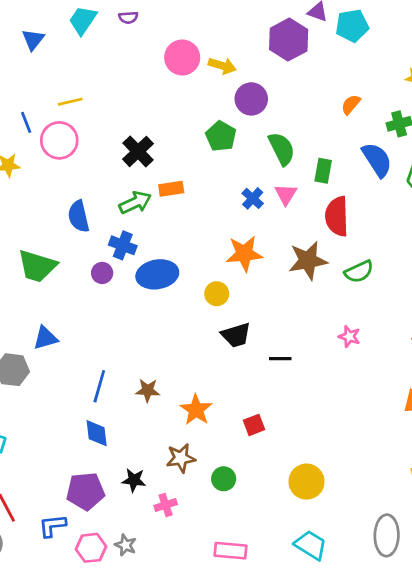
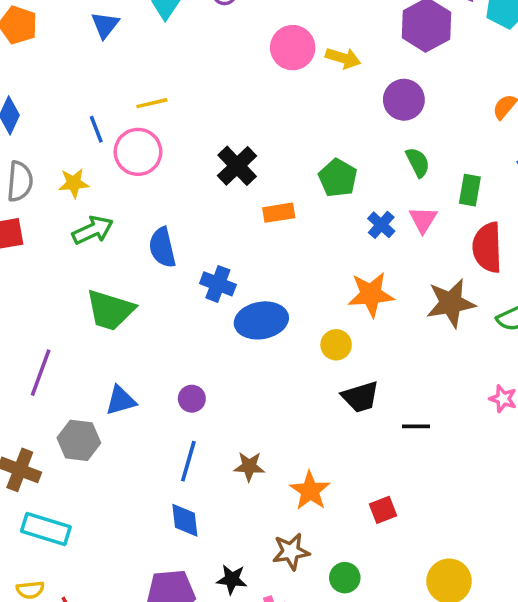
purple circle: (251, 99) -> (404, 100), moved
green pentagon: (221, 136) -> (338, 178), moved
green semicircle: (282, 149) -> (418, 162), size x0.7
green arrow: (135, 203) -> (93, 230), moved
purple circle: (102, 273) -> (192, 399), moved

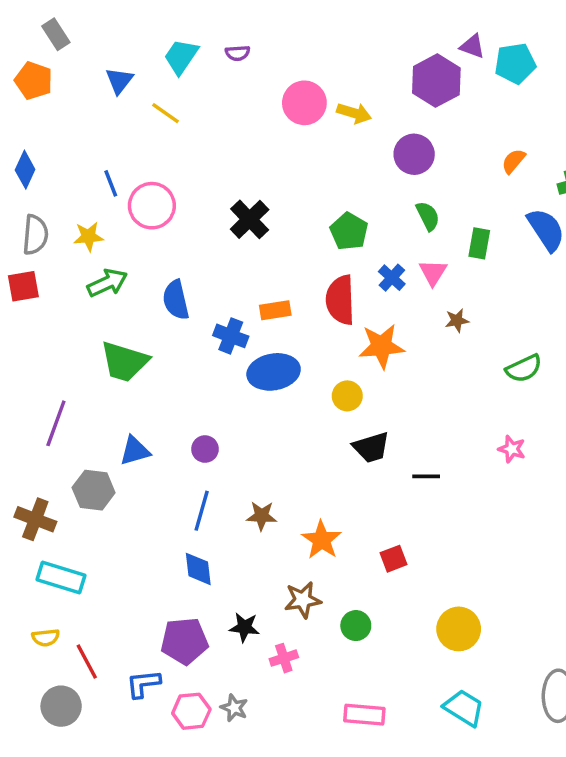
yellow line: (152, 103) -> (166, 113), moved, turned 48
orange rectangle: (279, 213) -> (275, 310), moved
red semicircle: (487, 247) -> (340, 300), moved
brown star: (451, 303) -> (457, 320), moved, size x0.5

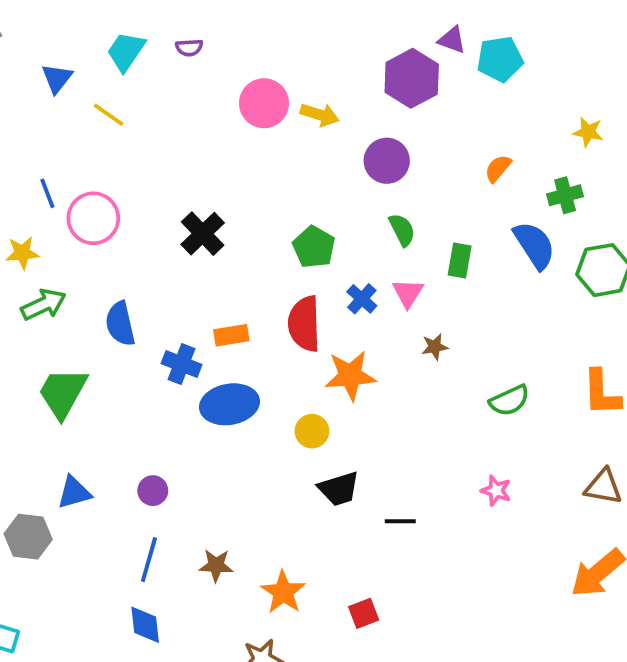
green trapezoid: (124, 362) -> (63, 393), turned 102

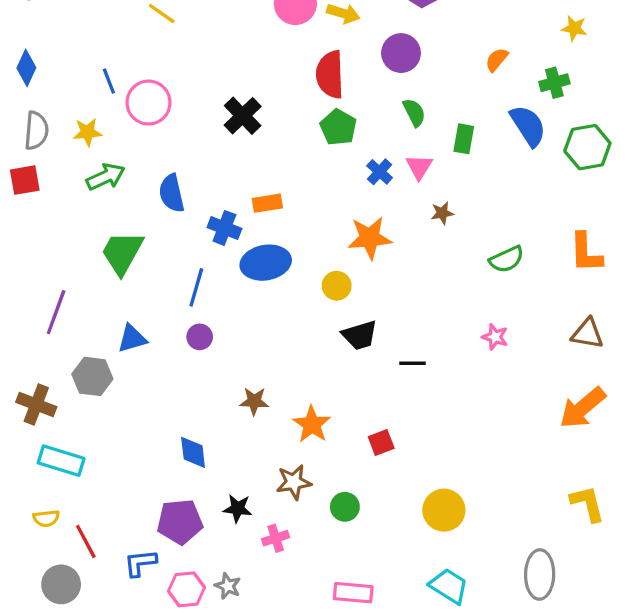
red semicircle: (304, 324) -> (330, 74), moved
blue line: (149, 560) -> (196, 287), moved

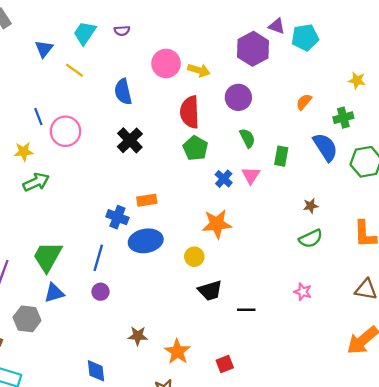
blue semicircle: (172, 193) -> (123, 92), moved
brown star: (442, 213) -> (311, 206), moved
green trapezoid: (122, 253) -> (47, 257), moved

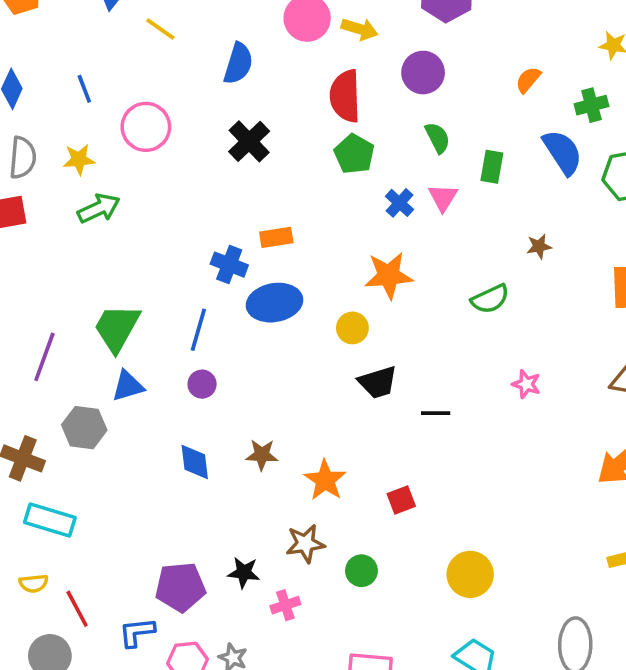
blue semicircle: (123, 92) -> (238, 63), turned -150
blue line: (38, 117) -> (84, 89), moved
green semicircle: (311, 239) -> (490, 299), moved
blue diamond: (96, 371) -> (195, 462), moved

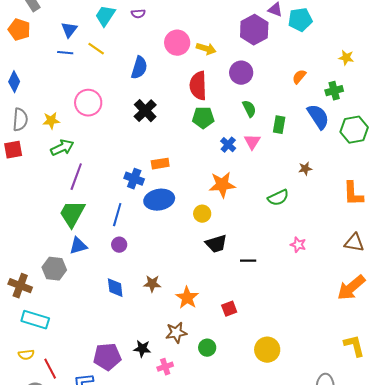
blue line: (84, 89) -> (65, 53), moved, turned -63
green pentagon: (354, 154) -> (203, 118), turned -30
purple line: (44, 357) -> (76, 177), moved

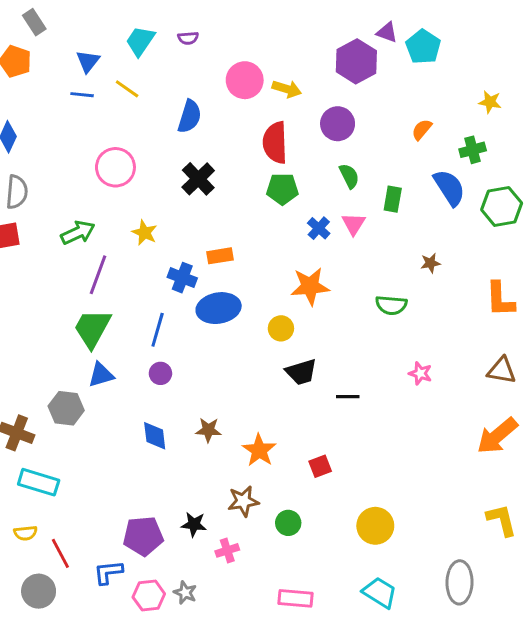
cyan pentagon: (300, 20) -> (423, 47), turned -30
yellow star: (51, 121) -> (145, 233), moved, turned 30
green semicircle: (278, 198) -> (391, 305), turned 30

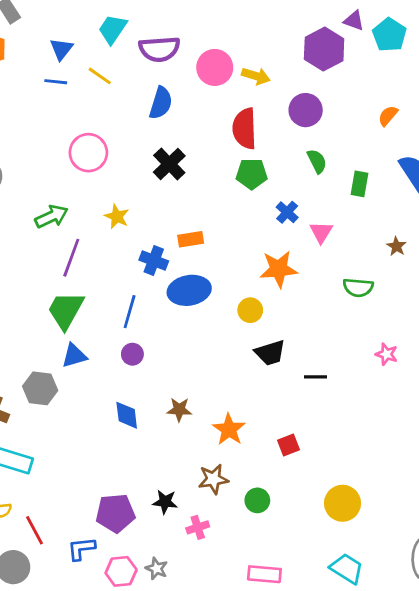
purple semicircle: (188, 38) -> (159, 49), moved, size x2.0
pink triangle: (354, 224) -> (321, 232), moved
brown star: (430, 263) -> (396, 246), turned -30

